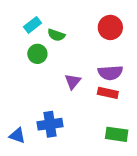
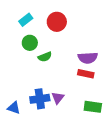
red circle: (110, 27) -> (57, 22), moved
green semicircle: (56, 35) -> (45, 57), moved, turned -40
purple triangle: (73, 82) -> (58, 98), moved

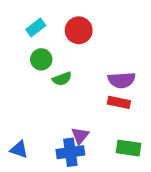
blue cross: (40, 99) -> (70, 152), moved

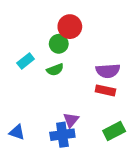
cyan rectangle: (36, 28) -> (26, 61), moved
green circle: (41, 59) -> (59, 44), moved
green rectangle: (129, 148) -> (114, 131), turned -35

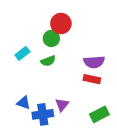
blue triangle: (17, 132) -> (24, 103), moved
blue cross: (62, 135) -> (43, 114), moved

